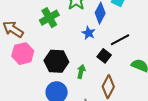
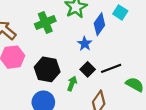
black line: (120, 40) -> (111, 68), moved
black square: (104, 56) -> (88, 69), moved

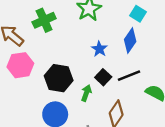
green cross: (45, 23) -> (44, 20), moved
blue diamond: (99, 24) -> (130, 41), moved

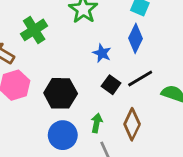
green arrow: (86, 93) -> (97, 123), moved

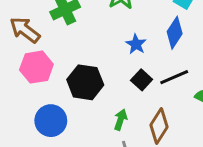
blue circle: (63, 135) -> (51, 121), moved

